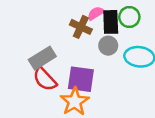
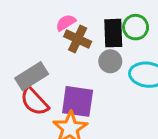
pink semicircle: (96, 13) -> (66, 23), moved

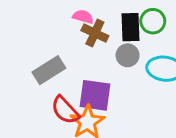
pink semicircle: (66, 23) -> (83, 17), turned 48
red semicircle: (35, 101) -> (65, 110), moved

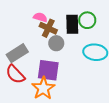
gray circle: (128, 55) -> (56, 43), moved
red semicircle: (65, 110) -> (15, 74), moved

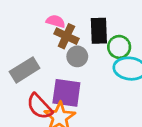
green circle: (87, 20) -> (119, 47), moved
red semicircle: (15, 74) -> (39, 106), moved

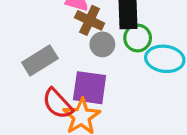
green circle: (119, 47) -> (138, 38), moved

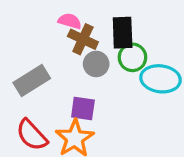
purple square: (90, 88) -> (83, 109), size x0.7
red semicircle: (58, 104) -> (32, 135), moved

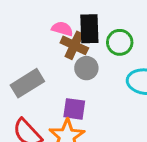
black rectangle: (123, 33) -> (89, 29), moved
green circle: (132, 57) -> (120, 42), moved

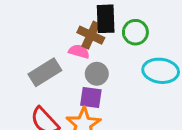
pink semicircle: (62, 29) -> (79, 51), moved
gray circle: (86, 68) -> (97, 74), moved

